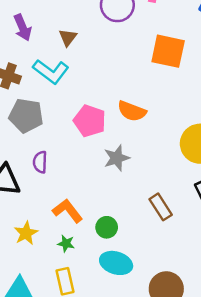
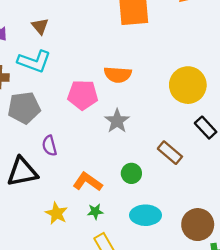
green circle: (107, 227) -> (131, 173), moved

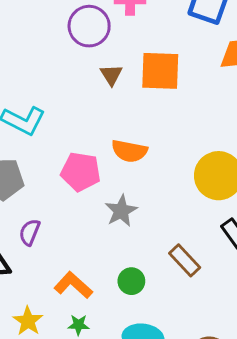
brown triangle: (40, 26) -> (111, 75), moved
purple semicircle: (49, 146) -> (30, 232), turned 30

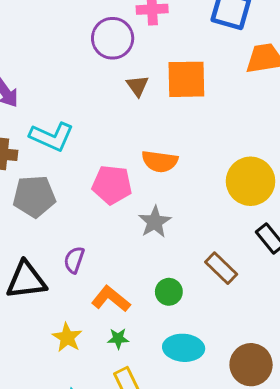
purple semicircle: (30, 232) -> (74, 260), moved

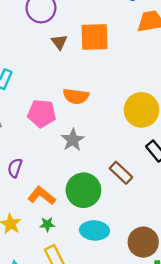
green circle: (169, 292) -> (83, 190), size x1.8

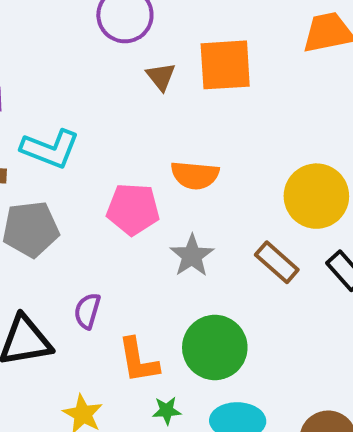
brown rectangle: (121, 173) -> (277, 262), moved
orange L-shape: (42, 196) -> (138, 360), turned -136
green star: (47, 224) -> (167, 411), moved

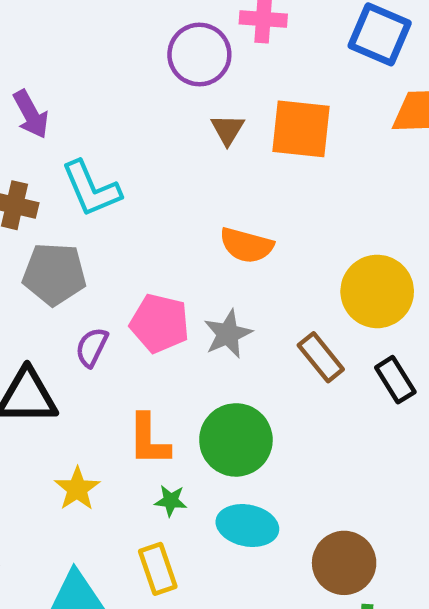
cyan L-shape: (50, 149) -> (91, 189), turned 36
pink pentagon: (133, 209) -> (160, 323), moved
purple semicircle: (87, 311) -> (92, 347), moved

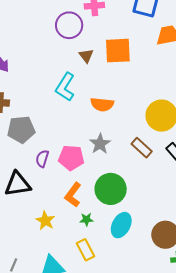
cyan L-shape: (91, 189) -> (65, 87), moved, turned 64
pink pentagon: (160, 323) -> (71, 158), moved
orange L-shape: (149, 440) -> (73, 195), turned 45
cyan ellipse: (247, 526) -> (121, 225), turned -65

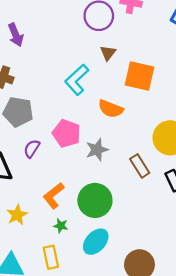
orange square: (118, 51) -> (140, 76), moved
pink pentagon: (71, 158) -> (66, 133), moved

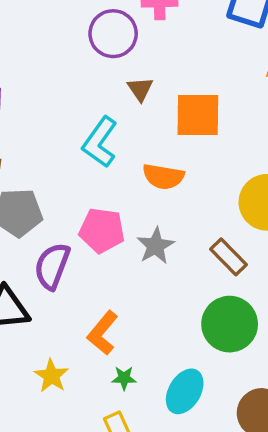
purple semicircle: (32, 149) -> (52, 266), size x1.5
green circle: (95, 200) -> (230, 324), moved

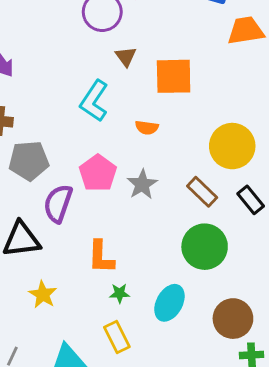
orange semicircle: (163, 177) -> (147, 128), size x0.7
pink pentagon: (102, 230) -> (98, 173), turned 30
orange L-shape: (103, 333) -> (101, 257), turned -36
yellow star: (51, 376) -> (43, 294), moved

